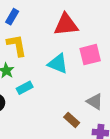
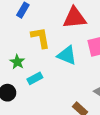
yellow L-shape: (17, 45) -> (40, 38), moved

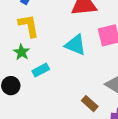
yellow L-shape: (40, 38) -> (29, 26), moved

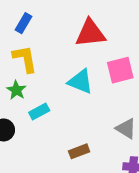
brown rectangle: (90, 104) -> (79, 151), moved, turned -63

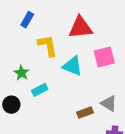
yellow L-shape: (25, 59) -> (48, 46), moved
brown rectangle: (79, 151) -> (85, 113), moved

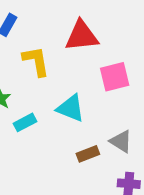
cyan triangle: (73, 66) -> (71, 108), moved

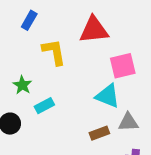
cyan triangle: (71, 108) -> (108, 96), moved
gray triangle: (121, 141) -> (128, 122), turned -35

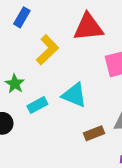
yellow L-shape: (54, 52) -> (47, 50), turned 56
cyan triangle: (108, 96) -> (74, 95), moved

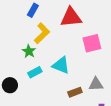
blue rectangle: (22, 17) -> (33, 10), moved
green star: (15, 84) -> (29, 51), moved

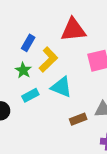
blue rectangle: (33, 10) -> (28, 43), moved
yellow L-shape: (42, 33) -> (48, 60), moved

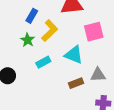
cyan triangle: (61, 87) -> (74, 55), moved
cyan rectangle: (30, 95) -> (43, 62), moved

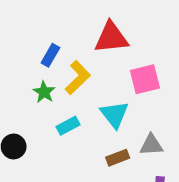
cyan triangle: (74, 55) -> (114, 114), turned 30

